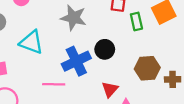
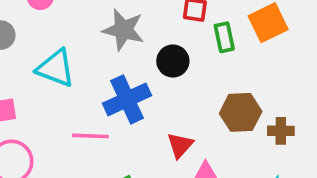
black circle: (105, 49) -> (173, 61), moved

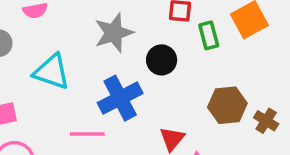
gray star: (123, 30) -> (114, 33), turned -30
brown cross: (281, 131) -> (266, 121), turned 35

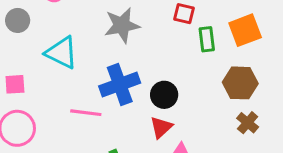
black circle: (162, 60) -> (164, 95), moved
brown hexagon: (227, 105) -> (240, 83), moved

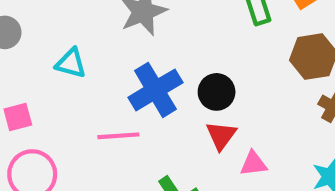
cyan triangle: (62, 53) -> (71, 63), size x0.7

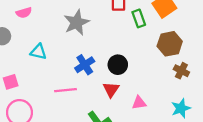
blue cross: (155, 90) -> (85, 65), size x0.7
red triangle: (221, 136) -> (111, 90), moved

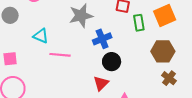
blue cross: (85, 65) -> (102, 39), moved
pink line: (65, 90) -> (60, 55), moved

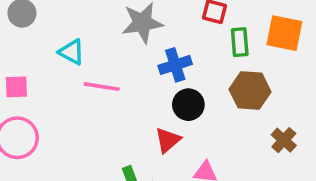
orange square: (165, 15) -> (284, 33), turned 30
brown hexagon: (163, 51) -> (250, 91), moved

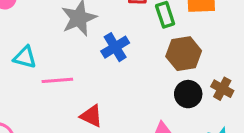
black circle: (188, 105) -> (188, 94), moved
red triangle: (168, 140) -> (91, 116), moved, turned -40

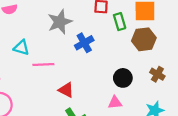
brown hexagon: (184, 54) -> (144, 39), moved
black circle: (188, 94) -> (123, 78), moved

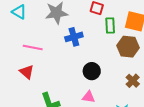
cyan triangle: (21, 48) -> (19, 12), moved
black circle: (123, 78) -> (92, 71), moved
red triangle: (66, 90) -> (27, 72), moved

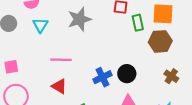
cyan triangle: (19, 12) -> (40, 25), turned 42
blue cross: (74, 37) -> (102, 77), moved

